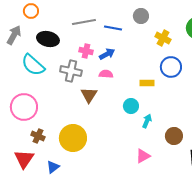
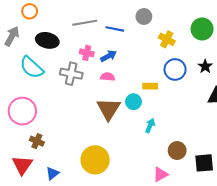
brown triangle: (89, 95) -> (109, 109), moved, size x1.4
cyan circle: (131, 106) -> (133, 102), moved
brown circle: (174, 136) -> (177, 151), moved
yellow circle: (73, 138) -> (95, 160), moved
pink triangle: (143, 156) -> (161, 174), moved

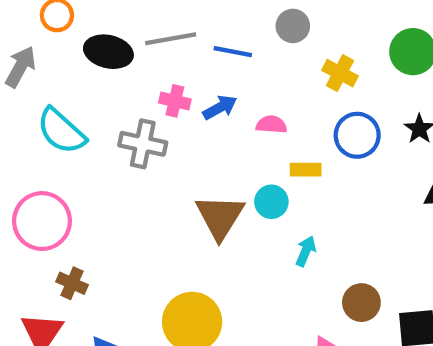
black ellipse: (47, 40) -> (108, 52), moved
pink semicircle: (108, 77) -> (271, 125), moved

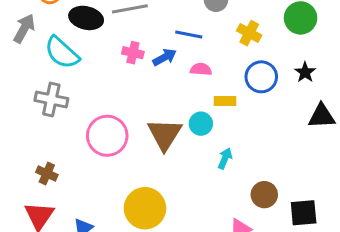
blue line: (233, 52) -> (189, 35), moved
cyan semicircle: (61, 131) -> (62, 53), moved
gray cross: (143, 144) -> (51, 99), moved
pink circle: (42, 221) -> (107, 136), moved
brown cross: (72, 283) -> (47, 173), moved

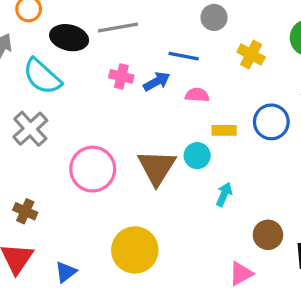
blue circle: (261, 77) -> (271, 122), moved
gray cross: (51, 99) -> (30, 129), turned 36

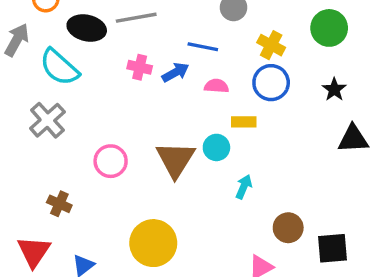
blue circle: (271, 122) -> (271, 83), moved
pink circle: (93, 169) -> (111, 161), size x0.7
brown cross: (25, 211) -> (59, 204), moved

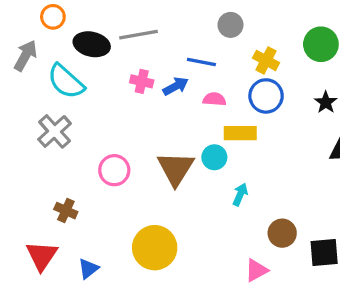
yellow rectangle: (244, 122) -> (240, 133), size x1.4

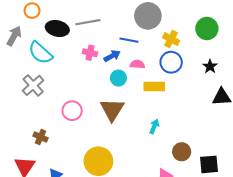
gray circle: (231, 25) -> (148, 16), size x1.6
cyan circle: (214, 157) -> (118, 78), moved

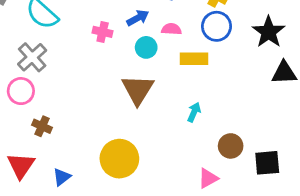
pink cross: (90, 53) -> (103, 32), moved
black star: (210, 66) -> (269, 32), size x1.6
pink circle: (72, 111) -> (21, 91), moved

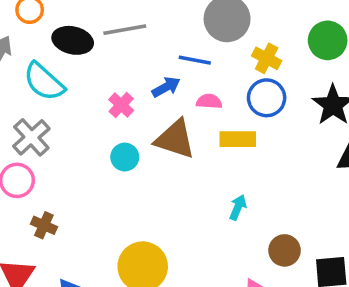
pink cross: (103, 32) -> (121, 105), turned 30
cyan circle: (146, 47) -> (125, 157), moved
brown triangle: (138, 90) -> (175, 139), moved, turned -44

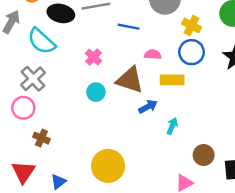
blue line: (195, 60) -> (129, 27), moved
blue arrow: (166, 87) -> (148, 107), moved

